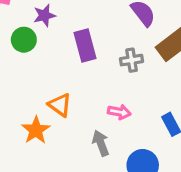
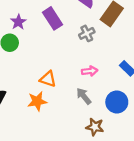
purple rectangle: (85, 45) -> (52, 18), moved
orange star: (36, 130) -> (37, 101), turned -30

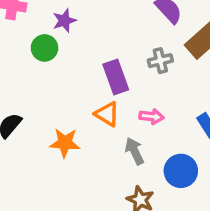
purple rectangle: (52, 18) -> (116, 77), moved
orange triangle: (48, 79) -> (107, 114), moved

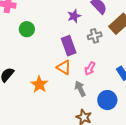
purple star: (64, 21) -> (74, 16), moved
pink arrow: (152, 117) -> (90, 68), turned 112
orange star: (65, 143) -> (39, 84), turned 30

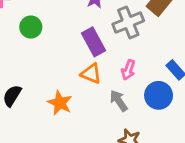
gray cross: (95, 36) -> (128, 22), size x1.5
blue circle: (107, 100) -> (159, 95), moved

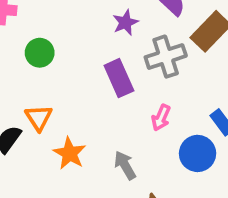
orange triangle: (91, 74) -> (39, 118), moved, turned 30
gray arrow: (119, 101) -> (125, 165), moved

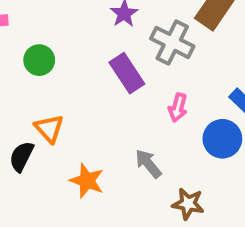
gray cross: (166, 57) -> (172, 42), turned -36
orange star: (70, 153) -> (87, 181), moved

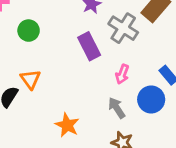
gray arrow: (148, 164) -> (117, 108), moved
orange star: (87, 181) -> (67, 125), moved

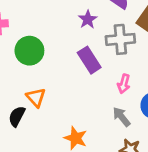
gray cross: (123, 28) -> (120, 39), turned -32
green circle: (29, 31) -> (29, 51), size x1.4

